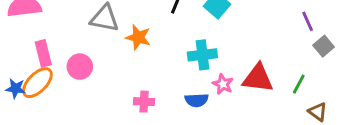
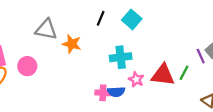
purple line: (308, 21) -> (201, 56), moved
green line: (299, 84) -> (184, 73), moved
pink cross: (144, 102) -> (103, 93), moved

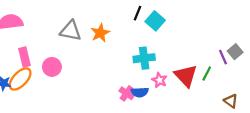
black line: (101, 18) -> (138, 13), moved
orange star: (72, 44) -> (100, 33), moved, turned 30
red triangle: (163, 75) -> (186, 76), turned 40
pink cross: (103, 93) -> (127, 93), turned 32

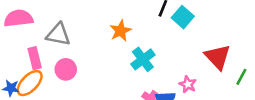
gray triangle: (71, 31) -> (58, 35), moved
cyan cross: (144, 58) -> (143, 59), moved, turned -30
red triangle: (186, 76) -> (218, 57), moved

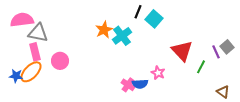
gray triangle: (58, 35) -> (38, 33), moved
cyan cross: (143, 59) -> (122, 36), moved

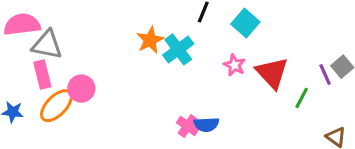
cyan square: (154, 19) -> (245, 23), moved
orange ellipse: (31, 72) -> (56, 106), moved
pink star: (158, 73) -> (234, 65), moved

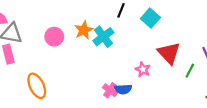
pink star: (234, 65) -> (143, 69), moved
pink circle: (81, 89) -> (54, 37), moved
orange ellipse: (56, 106) -> (37, 86), moved, turned -70

